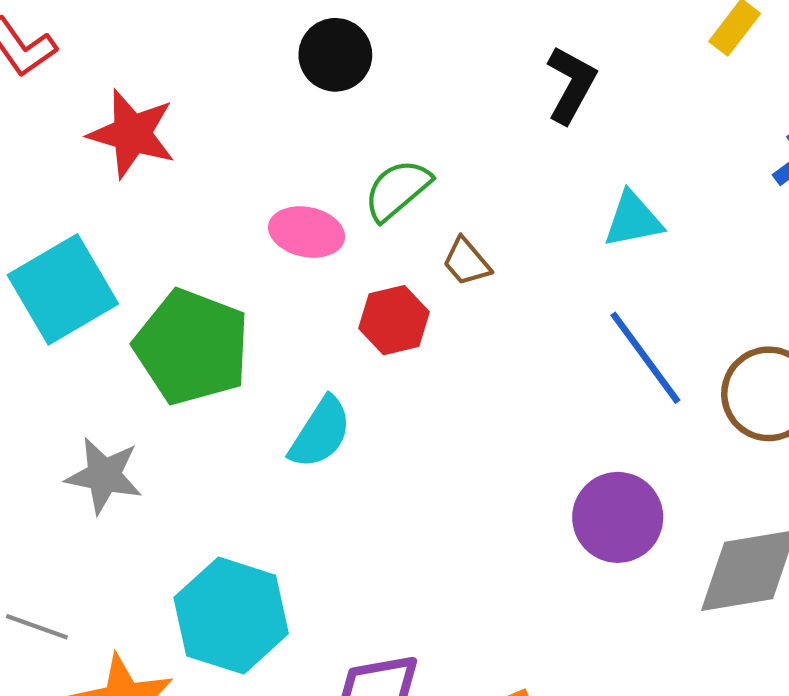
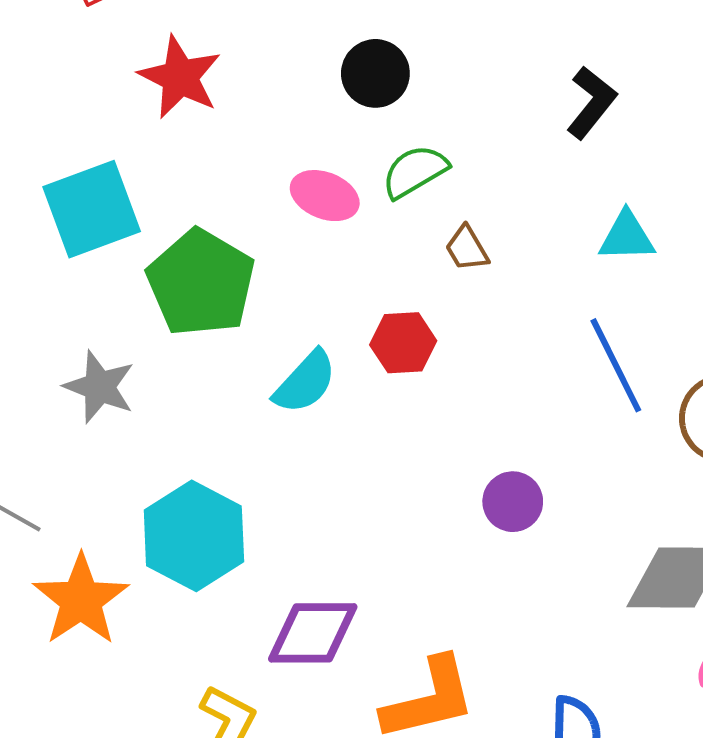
black circle: (335, 55) -> (375, 73), moved
red hexagon: (394, 320) -> (403, 343), moved
purple circle: (618, 517) -> (513, 502), moved, size x0.7

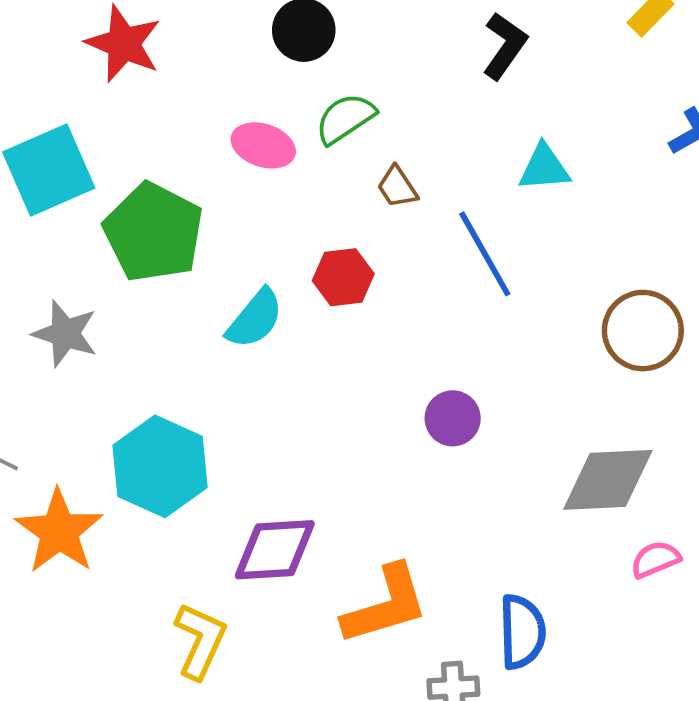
blue line: (616, 365) -> (485, 254), moved

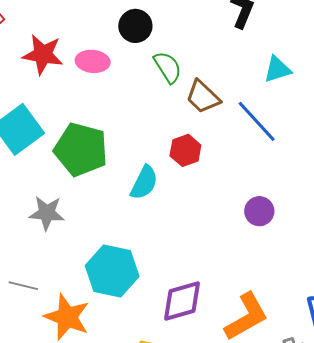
green semicircle: (345, 119) -> (168, 67), turned 104
pink ellipse: (263, 145) -> (93, 61), moved
brown trapezoid: (397, 187) -> (203, 97), size x1.5

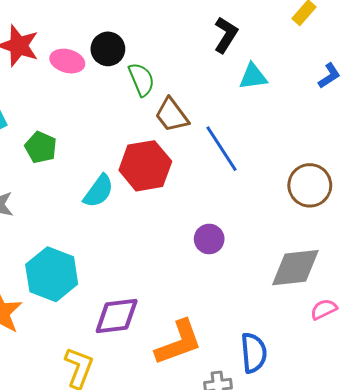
black circle: (135, 26) -> (108, 49), moved
cyan triangle: (277, 69) -> (253, 77), moved
green pentagon: (81, 149) -> (41, 147), size x0.6
red hexagon: (185, 150) -> (145, 166), size x1.6

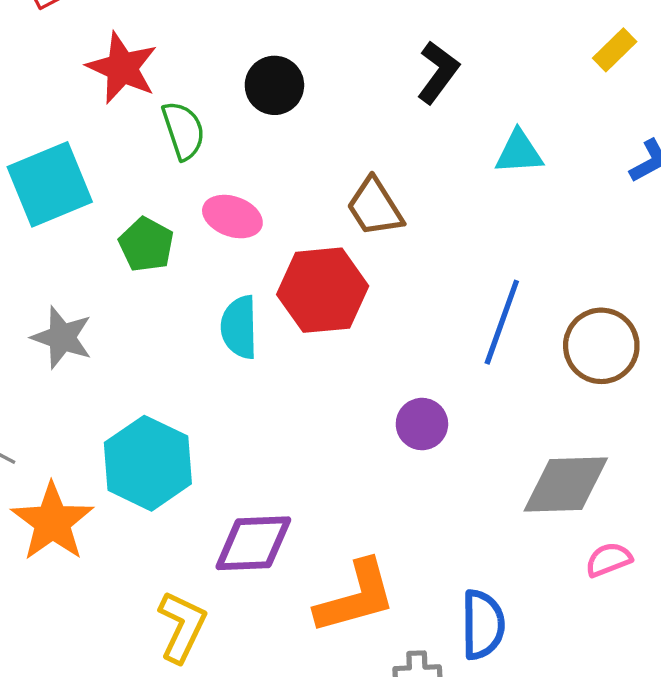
black L-shape: (226, 35) -> (438, 72), moved
pink ellipse: (67, 61) -> (232, 217), moved
green semicircle: (141, 79) -> (183, 130), moved
blue line: (221, 149) -> (502, 322), moved, turned 48
cyan semicircle: (99, 191) -> (239, 327), turned 138

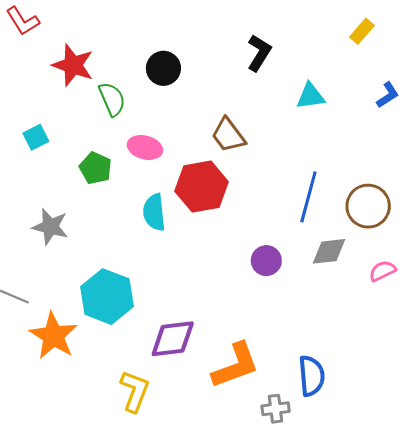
cyan square: (50, 184) -> (36, 137), size x0.5
gray diamond: (566, 485) -> (329, 251), moved, size x0.7
pink semicircle: (609, 560) -> (383, 271), moved

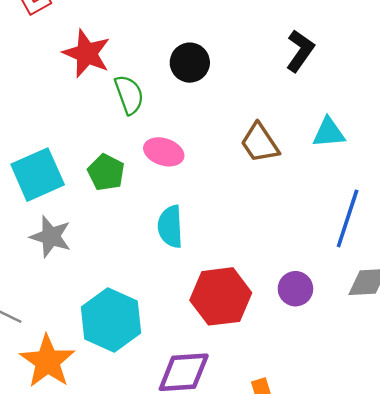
cyan triangle: (311, 96) -> (329, 133), moved
cyan square: (36, 137) -> (38, 175), moved, size x1.8
red hexagon: (202, 187) -> (221, 296), moved

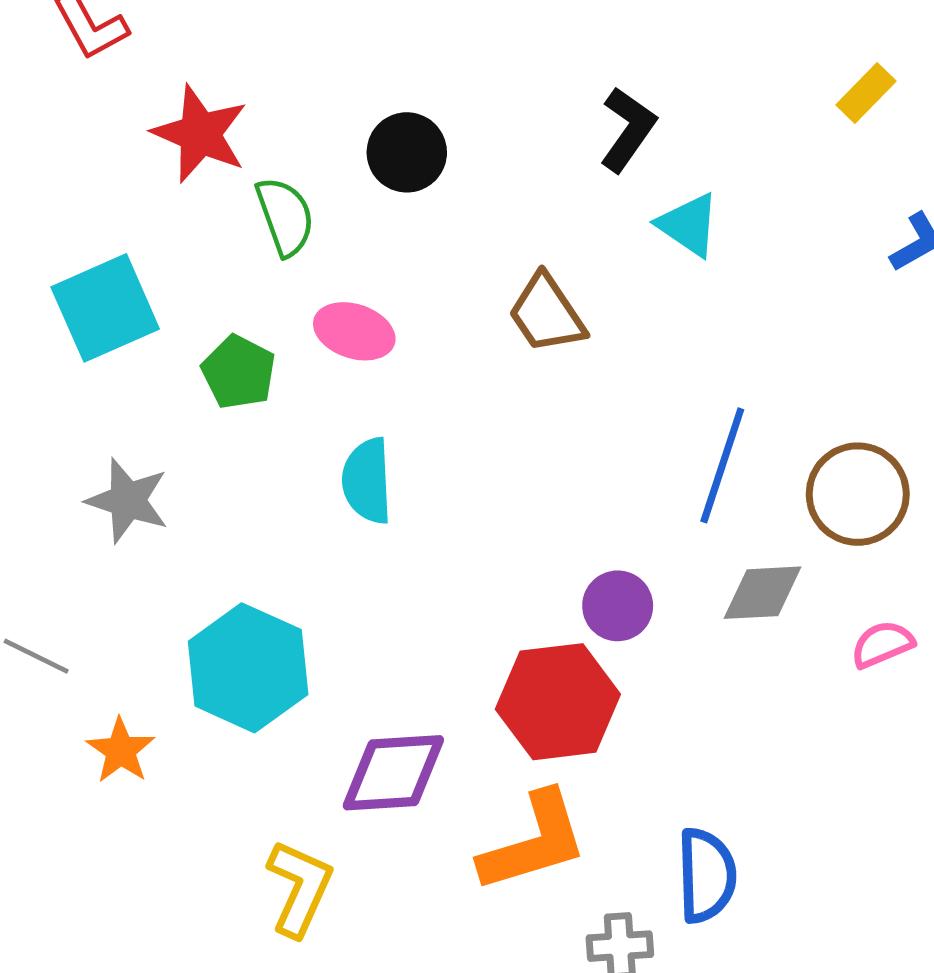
cyan triangle: (329, 133) -> (689, 225), moved, turned 39
cyan square: (38, 175) -> (105, 308), moved
red hexagon: (221, 296) -> (558, 702), moved
orange star: (48, 361) -> (121, 751), size x0.6

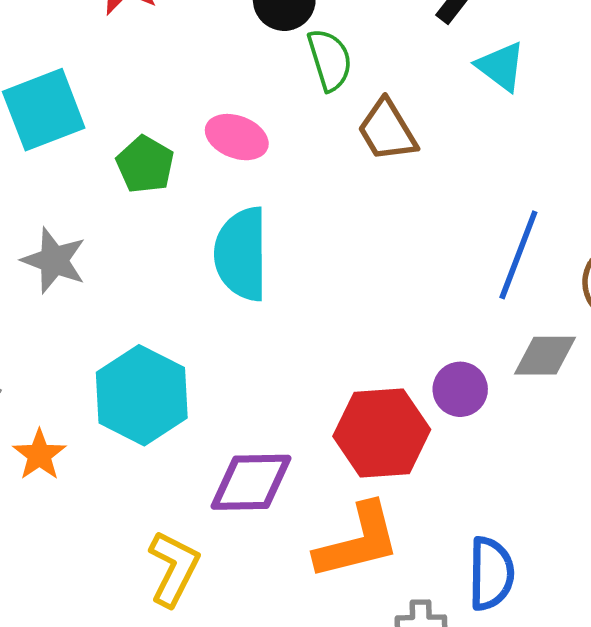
green semicircle: (285, 216) -> (330, 60), moved
cyan semicircle: (367, 481) -> (241, 254), size x1.4
purple circle: (618, 606) -> (460, 389), moved

